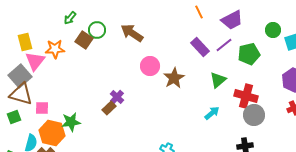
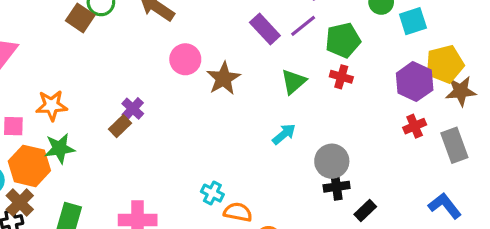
orange star: (55, 49) -> (52, 105), moved
red cross: (246, 96) -> (341, 77), moved, size x0.6
gray circle: (254, 115) -> (332, 161), moved

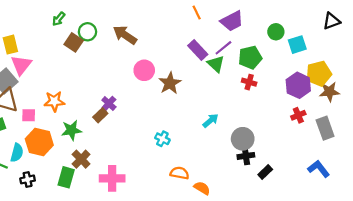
green triangle: (294, 82) -> (216, 64), moved, turned -36
green star: (60, 148) -> (71, 130), moved
cyan cross: (212, 193) -> (162, 139), moved
brown cross: (20, 203) -> (81, 159), moved

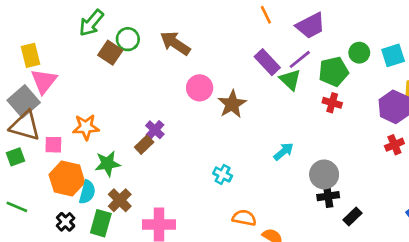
green arrow: (59, 19) -> (91, 23), size x1.5
green circle: (276, 32) -> (359, 53), moved
cyan semicircle: (17, 153) -> (87, 192), moved
black cross: (28, 179) -> (66, 222), moved, turned -32

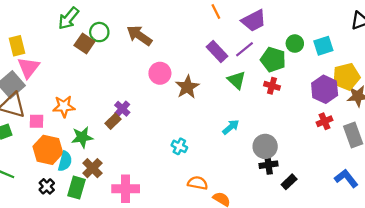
green pentagon: (334, 72) -> (273, 60), turned 30
green triangle: (290, 80) -> (237, 80), moved

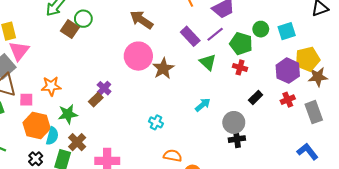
brown arrow: (139, 36) -> (141, 20), moved
pink circle: (160, 73) -> (138, 56), size x1.4
black rectangle: (289, 182) -> (256, 98), moved

